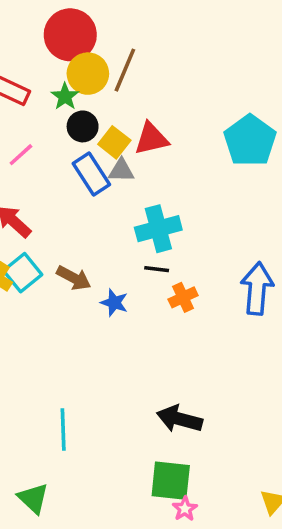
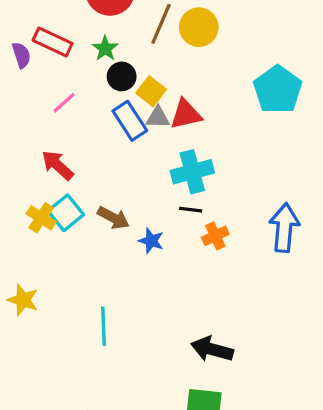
yellow circle: (88, 74) -> (199, 27), moved
red triangle: (151, 139) -> (186, 114), moved
cyan line: (63, 430) -> (104, 326), moved

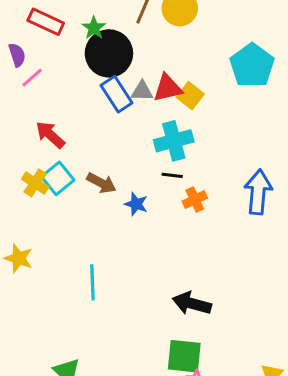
purple semicircle: (21, 55) -> (17, 55), moved
black circle: (122, 76) -> (109, 53), size x1.8
yellow square: (151, 91) -> (190, 96), moved
pink line: (64, 103) -> (32, 78), moved

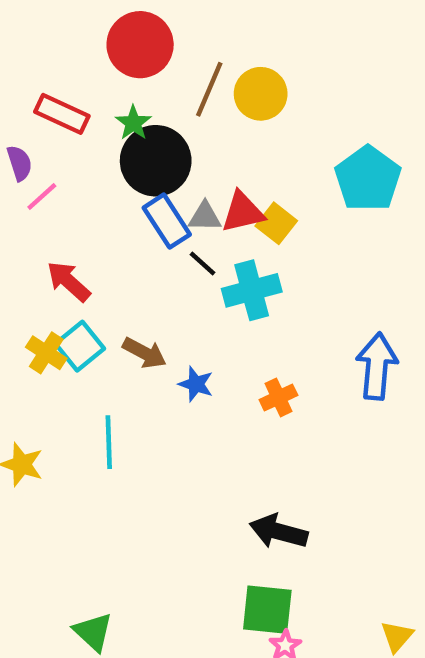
black line: (172, 175) -> (203, 264), moved, turned 35
orange cross: (195, 200) -> (278, 397), moved
cyan line: (92, 282) -> (109, 442), moved

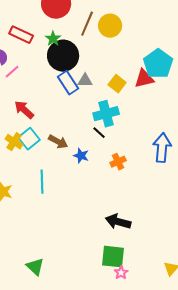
red triangle: (243, 212) -> (144, 79), moved
black line: (203, 264) -> (99, 133), moved

